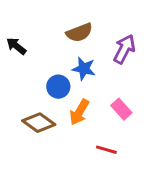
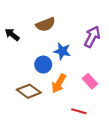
brown semicircle: (79, 33) -> (45, 24), moved

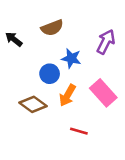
pink rectangle: (90, 81) -> (103, 93), size x1.5
red line: (79, 111) -> (79, 131), moved

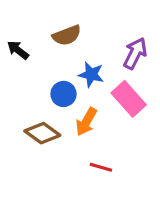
pink rectangle: (103, 93) -> (129, 99), moved

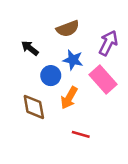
brown semicircle: (67, 35) -> (68, 29), moved
black arrow: (18, 50) -> (30, 48), moved
brown diamond: (42, 133) -> (34, 107), turned 44

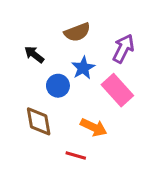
blue star: (73, 60) -> (83, 68), turned 30
orange arrow: (69, 98) -> (94, 127), moved, turned -95
red line: (81, 134) -> (76, 156), moved

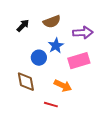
purple arrow: (123, 49) -> (83, 33), turned 60
black arrow: (34, 54) -> (23, 26), moved, turned 96
pink rectangle: (117, 90) -> (79, 61), turned -65

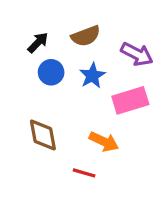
purple arrow: (83, 33) -> (137, 54), turned 30
blue circle: (39, 58) -> (51, 72), moved

